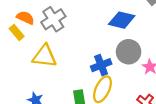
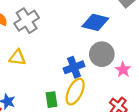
yellow triangle: (45, 56) -> (17, 58), size x0.7

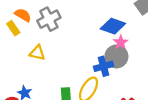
blue cross: (74, 67) -> (104, 66), moved
pink star: (123, 70) -> (121, 42), moved

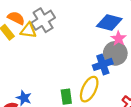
yellow triangle: (37, 53) -> (28, 30), moved

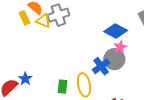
blue cross: (103, 64) -> (101, 66), turned -30
yellow ellipse: (89, 89) -> (84, 85), turned -50

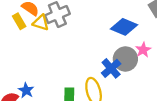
pink star: (120, 47) -> (143, 50), moved

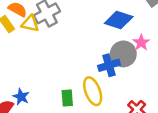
blue cross: (111, 68) -> (109, 65), turned 30

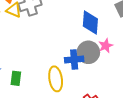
blue diamond: (119, 20) -> (90, 22), turned 65
green rectangle: (67, 98) -> (16, 78), moved

